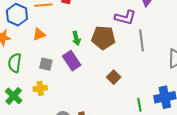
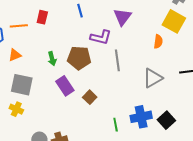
purple rectangle: (72, 61) -> (65, 86), moved
gray square: (46, 64) -> (22, 85), size x1.6
yellow cross: (40, 88) -> (16, 109), turned 32

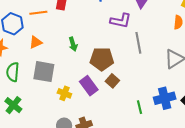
brown pentagon: (79, 58) -> (102, 59), moved
purple rectangle: (65, 86) -> (89, 86), moved
yellow cross: (16, 109) -> (64, 93), moved

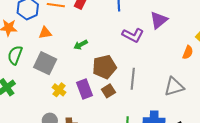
gray line: (138, 43) -> (133, 79), moved
green arrow: (73, 44) -> (81, 45), turned 64
brown pentagon: (102, 59) -> (104, 67), turned -30

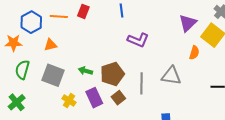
purple triangle: (159, 20) -> (188, 23), moved
green arrow: (81, 45) -> (85, 71), moved, turned 48
gray triangle: (174, 87) -> (171, 76), moved, turned 30

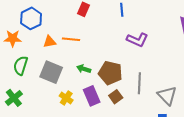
orange line: (59, 16) -> (71, 39), moved
brown pentagon: (112, 74) -> (110, 73), turned 30
gray triangle: (171, 76) -> (167, 96), moved, turned 35

